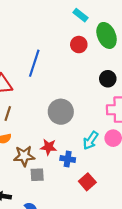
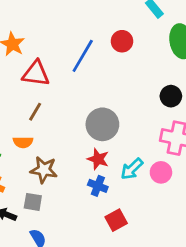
red circle: (79, 45) -> (122, 41), moved
red star: (49, 147) -> (98, 159), moved
gray square: (37, 175) -> (33, 202), moved

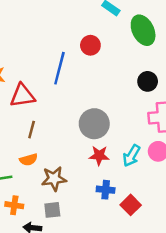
blue cross: (98, 186) -> (106, 190), moved

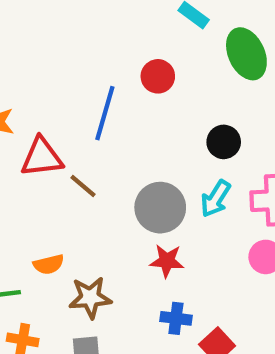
black circle: (148, 81) -> (224, 142), moved
brown line: (32, 130) -> (83, 186), moved, turned -66
cyan arrow: (131, 156) -> (216, 199), moved

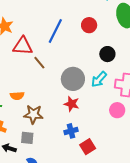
red circle: (158, 76) -> (89, 25), moved
blue cross: (176, 318) -> (71, 131), turned -32

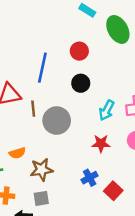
black circle: (107, 54) -> (81, 83), moved
brown line: (39, 63) -> (33, 109), turned 48
gray circle: (73, 79) -> (57, 121), moved
red star: (72, 104) -> (101, 144), moved

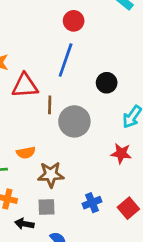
red circle: (79, 51) -> (74, 21), moved
blue cross: (90, 178) -> (92, 203), moved

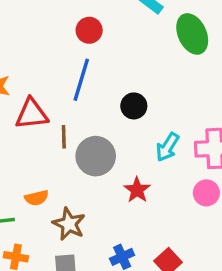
red star: (121, 153) -> (137, 190), moved, turned 30
brown star: (51, 175) -> (69, 224), turned 30

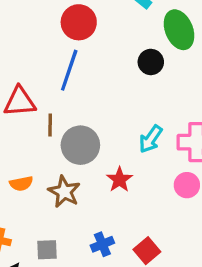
red circle: (89, 30) -> (79, 22), size x1.4
black circle: (134, 106) -> (151, 62), moved
brown star: (69, 224) -> (64, 192), moved

